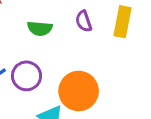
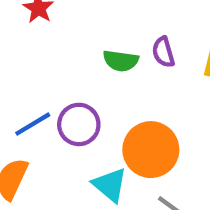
green semicircle: (40, 28) -> (121, 61), moved

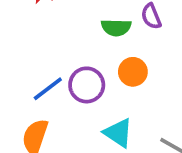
orange circle: (151, 150) -> (133, 72), moved, size x0.6

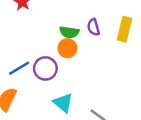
orange circle: (133, 72) -> (68, 48), moved

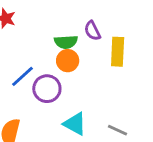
yellow rectangle: (125, 29) -> (118, 52), moved
blue line: (19, 68) -> (23, 76), moved

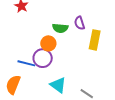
orange circle: (68, 61) -> (48, 43), moved
blue line: (23, 76) -> (26, 63), moved, turned 48

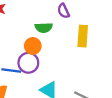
purple semicircle: (80, 23) -> (63, 11), moved

